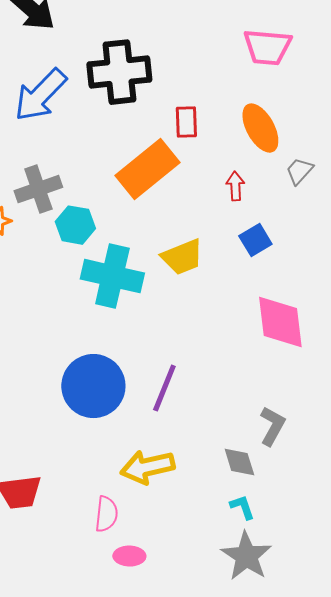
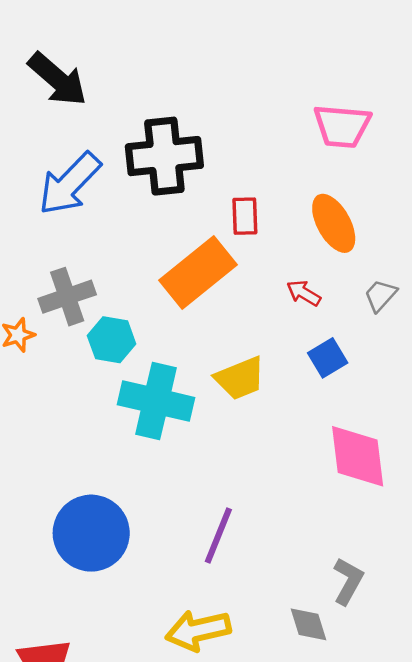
gray trapezoid: (299, 171) -> (381, 295), moved
red arrow: (235, 186) -> (304, 293), turned -56
blue circle: (93, 386) -> (91, 533), moved

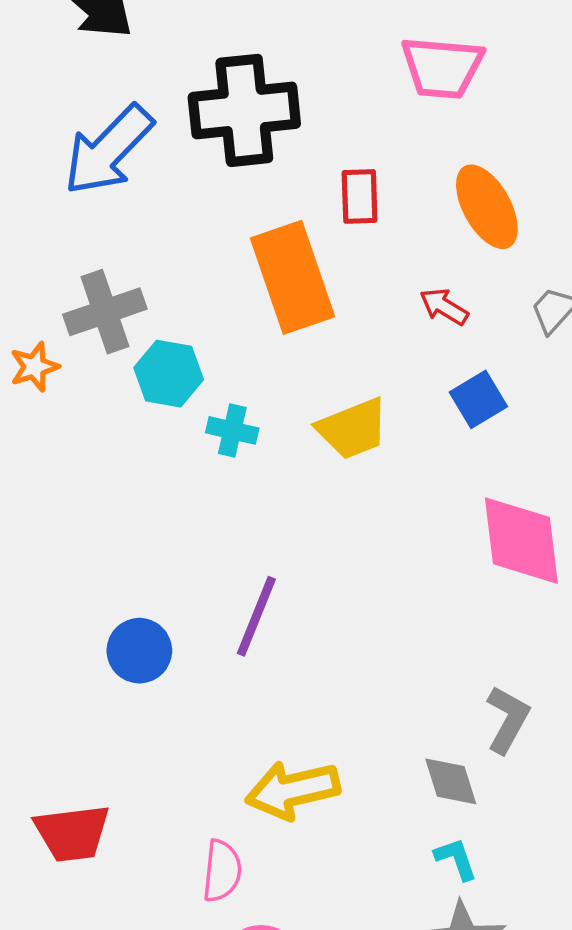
pink trapezoid: (342, 126) -> (442, 67), moved
orange rectangle: (198, 273) -> (292, 277), turned -70
cyan cross: (156, 401) -> (232, 430), moved, size x0.5
blue circle: (91, 533) -> (139, 651), size x0.6
purple line: (218, 536) -> (256, 616), moved

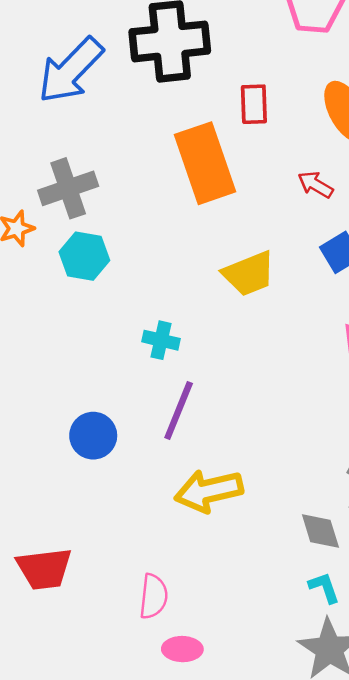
cyan hexagon: (169, 374) -> (84, 256), moved
cyan cross: (232, 430) -> (161, 340), moved
yellow arrow: (292, 790) -> (209, 491), moved

